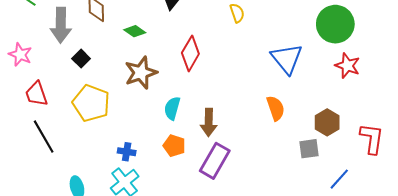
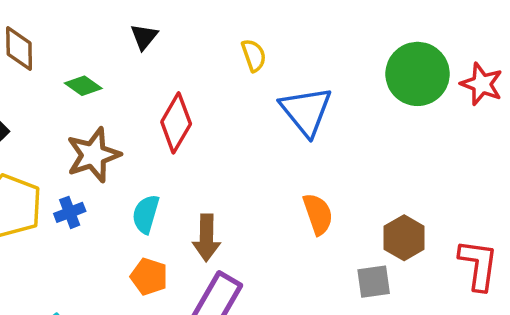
blue triangle: (287, 59) -> (306, 111), moved
red star: (347, 66) -> (482, 84), moved
blue cross: (127, 152) -> (70, 212), moved, turned -30

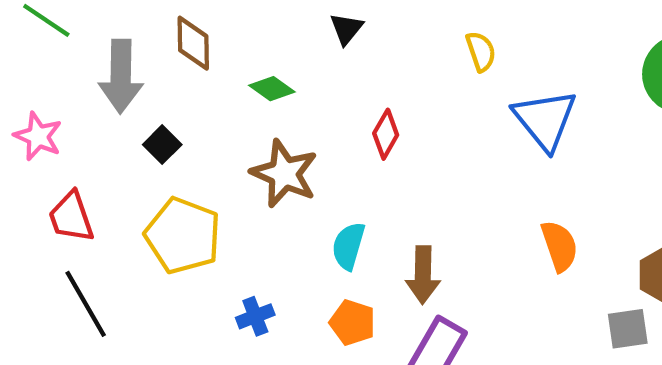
red diamond: (176, 123) -> (386, 134), size x0.7
brown star: (93, 155) -> (284, 174), turned -30
blue cross: (70, 212) -> (255, 316), moved

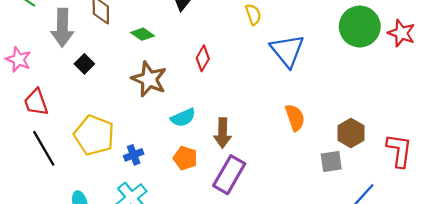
yellow pentagon: (183, 236) -> (94, 135), moved
cyan semicircle: (348, 246) -> (183, 118), turned -130

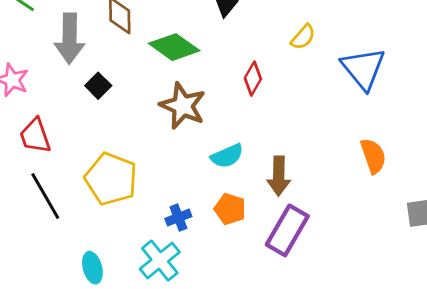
yellow semicircle: (253, 14) -> (303, 37), moved, turned 60
green diamond: (142, 34) -> (174, 47), size x1.6
blue cross: (134, 155) -> (178, 218), moved

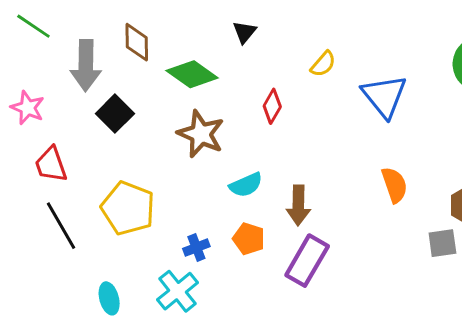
black square: (98, 86) -> (115, 114), size x1.4

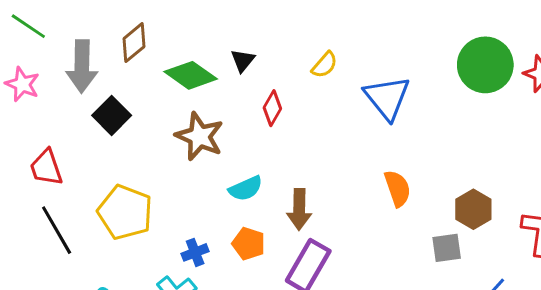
black triangle: (244, 32) -> (243, 60), moved
brown diamond: (137, 42) -> (134, 43), turned 51
pink star: (28, 108) -> (22, 84), moved

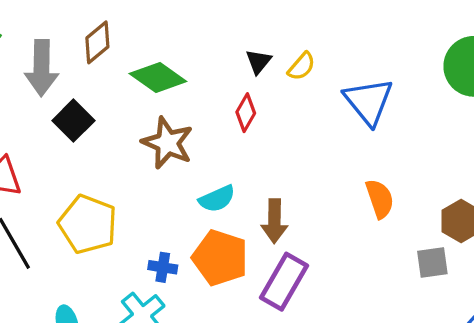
black triangle: (243, 60) -> (258, 62), moved
orange pentagon: (249, 244) -> (220, 258), size x1.6
blue cross: (195, 252) -> (163, 267), turned 30

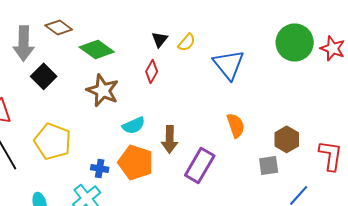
brown diamond: (97, 42) -> (59, 27), turned 76
purple rectangle: (284, 282) -> (200, 165), moved

